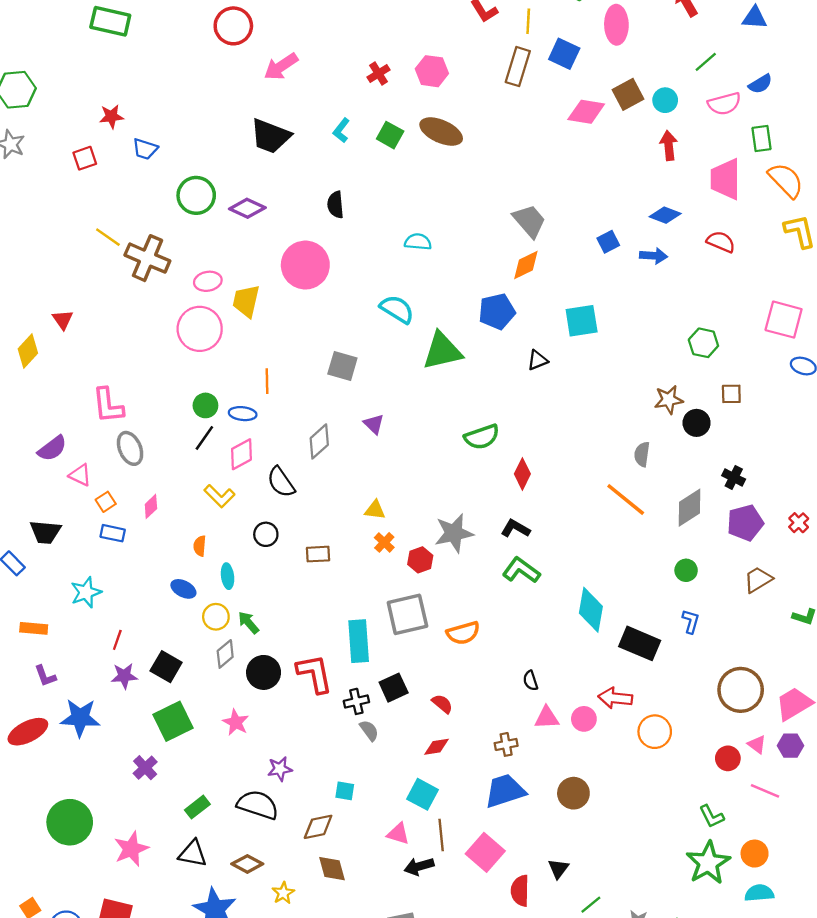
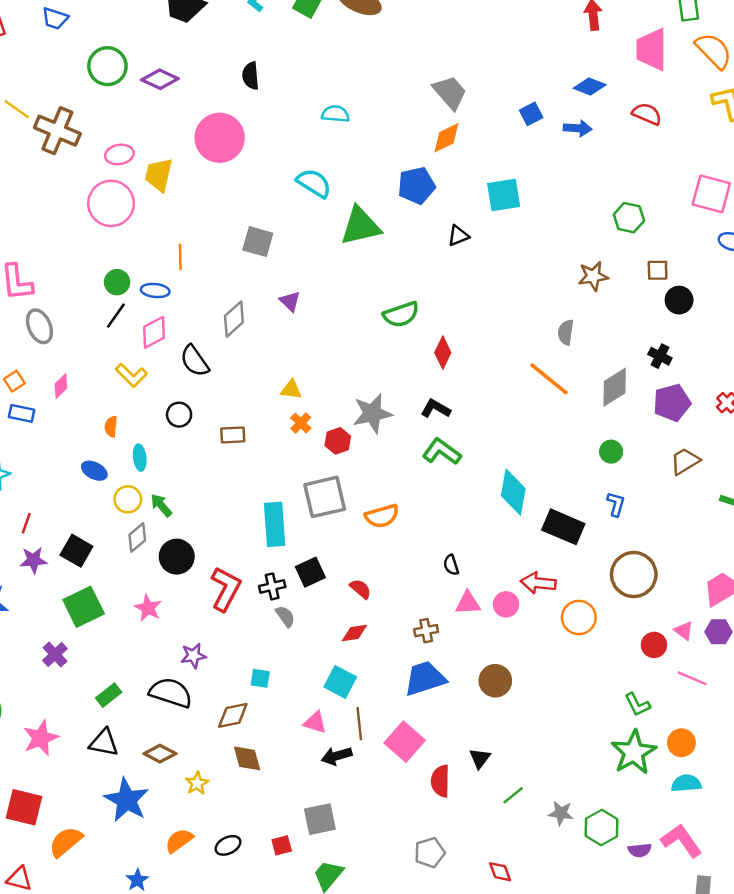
black circle: (697, 423) -> (679, 300), moved
red L-shape: (315, 674) -> (226, 589), moved, turned 39
brown circle: (741, 690) -> (634, 575), moved

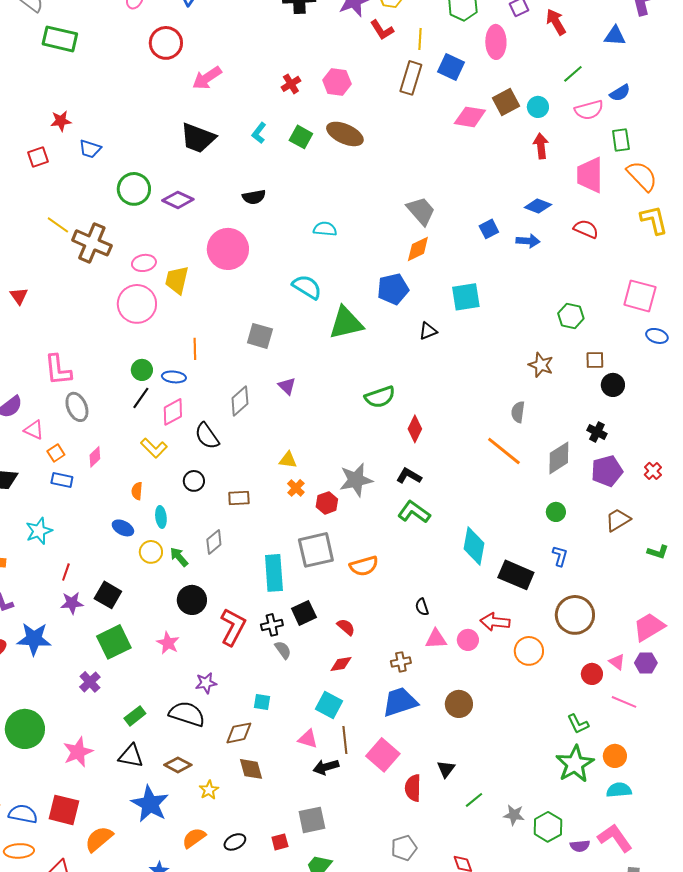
black semicircle: (251, 76) -> (254, 197), turned -95
brown star: (593, 276) -> (541, 365), turned 30
gray diamond: (137, 538) -> (214, 542), moved

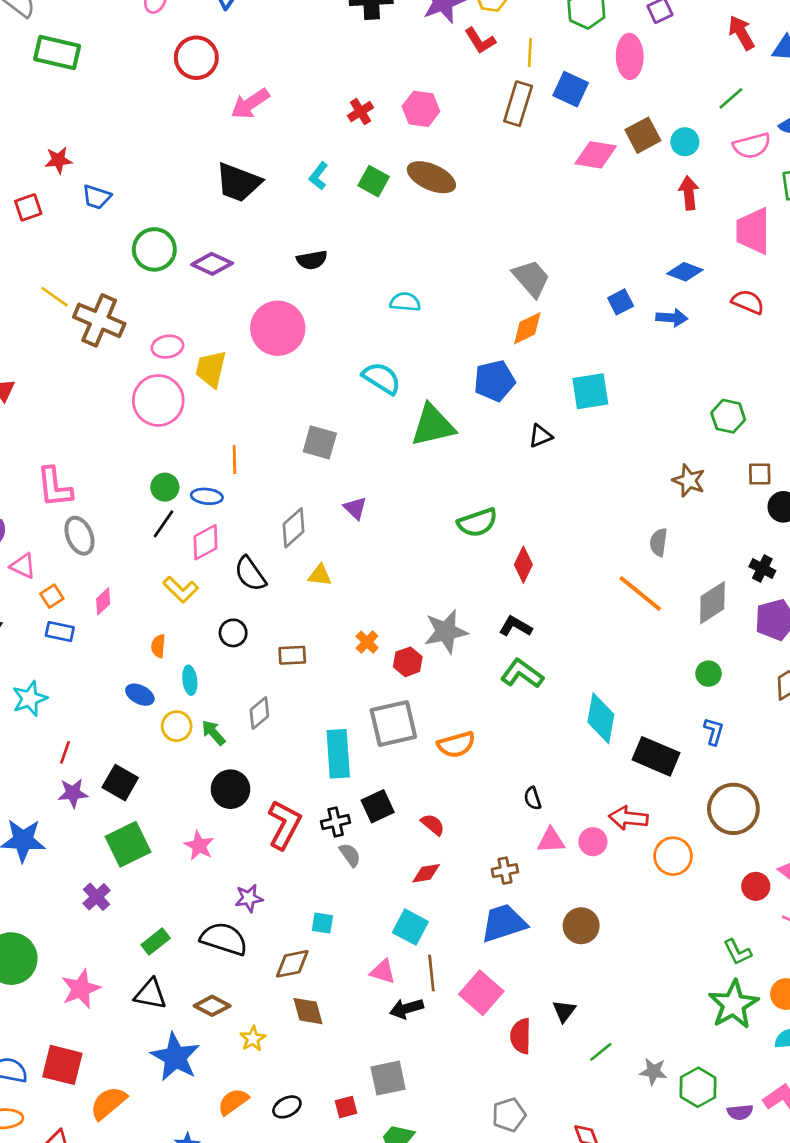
red arrow: (556, 22) -> (741, 33), moved
yellow triangle: (288, 460) -> (320, 575), moved

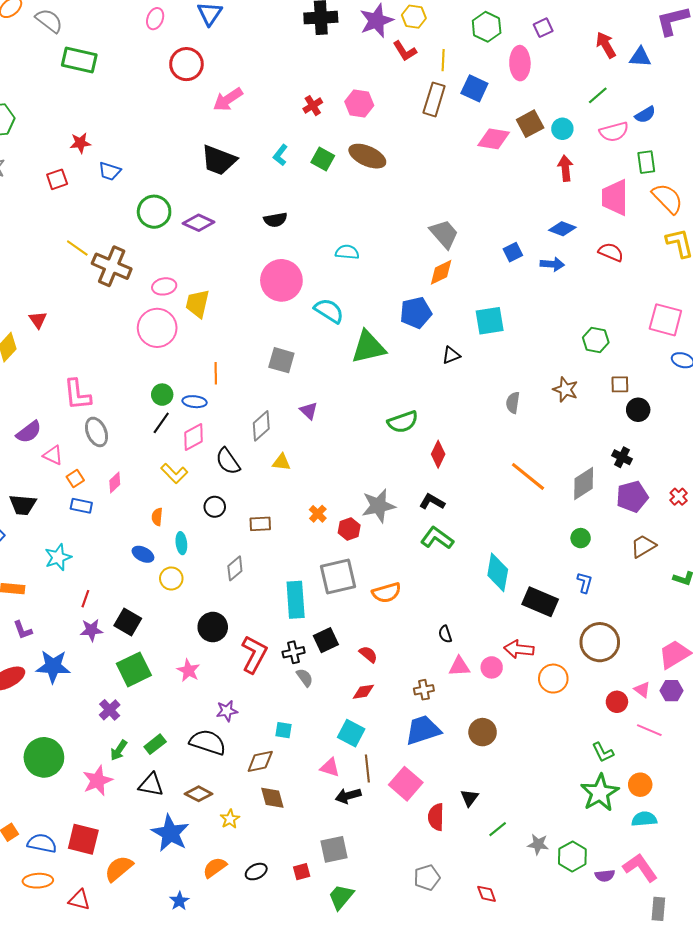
pink circle: (278, 328) -> (281, 280), moved
gray semicircle: (659, 542) -> (513, 403), moved
green arrow: (213, 733) -> (119, 750), moved, turned -105

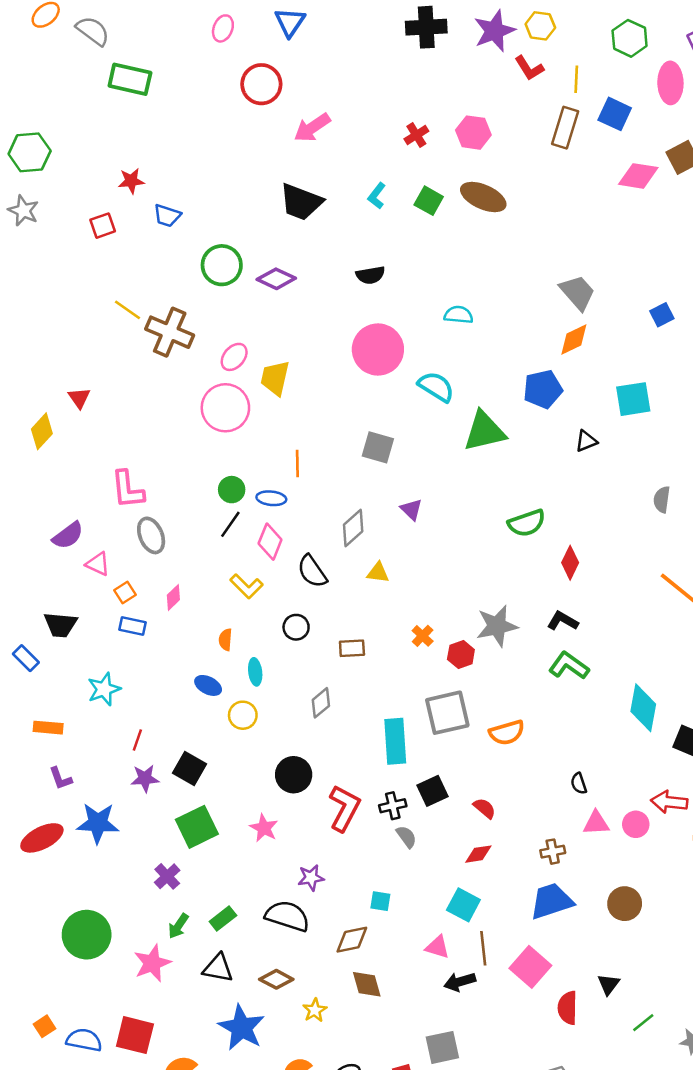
pink ellipse: (164, 286) -> (234, 357), turned -40
pink diamond: (194, 437) -> (270, 542), turned -40

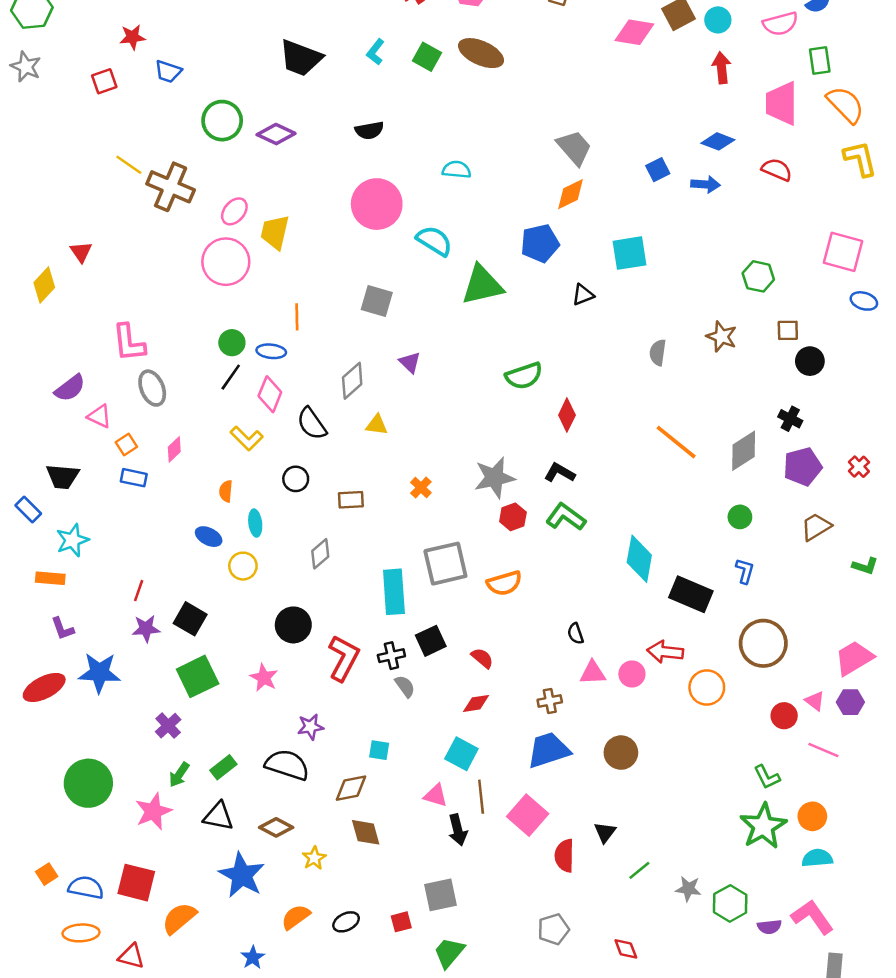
red hexagon: (461, 654) -> (513, 517), moved
cyan star: (104, 689) -> (72, 540), moved
black arrow: (460, 982) -> (458, 830), turned -88

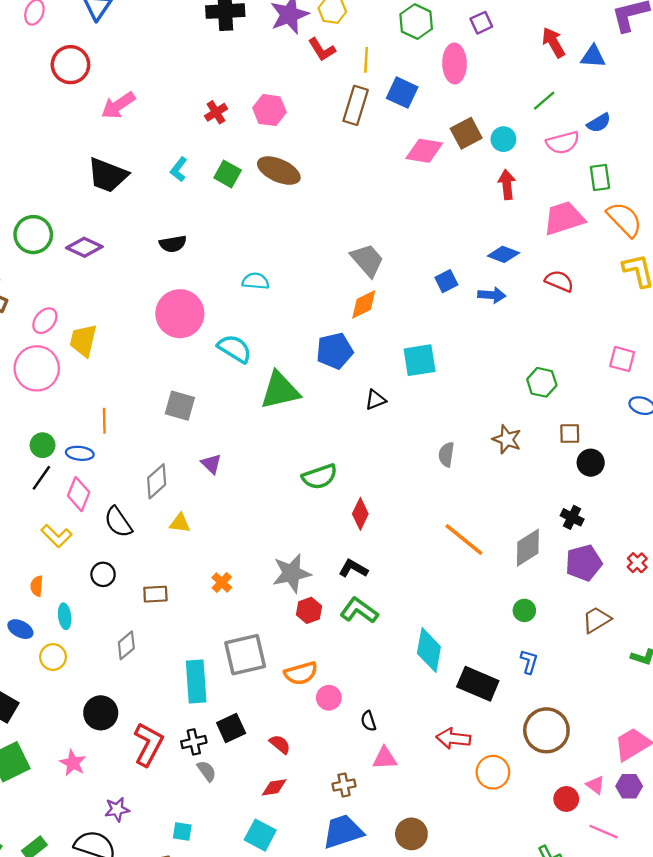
pink trapezoid: (782, 103) -> (564, 218), turned 72
pink square: (843, 252) -> (622, 359), size x0.7
pink circle: (632, 674) -> (329, 698), moved

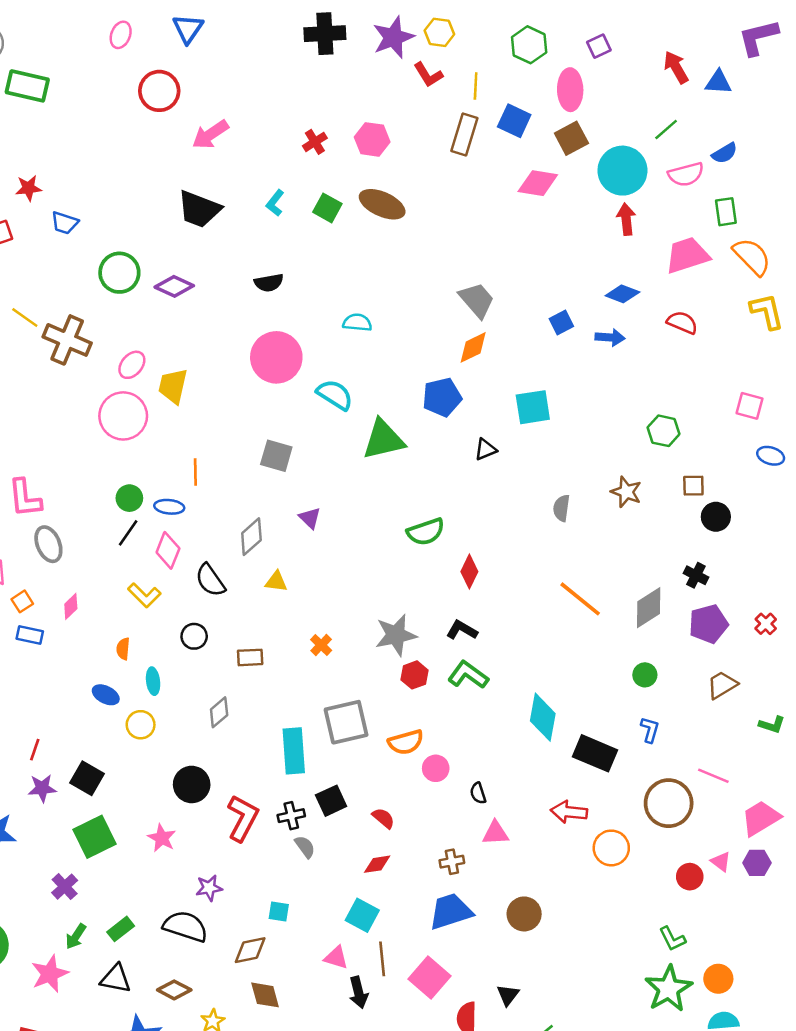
brown square: (466, 133) -> (571, 138), moved
cyan circle: (503, 139) -> (622, 171), size x1.8
pink line: (603, 832) -> (713, 776), moved

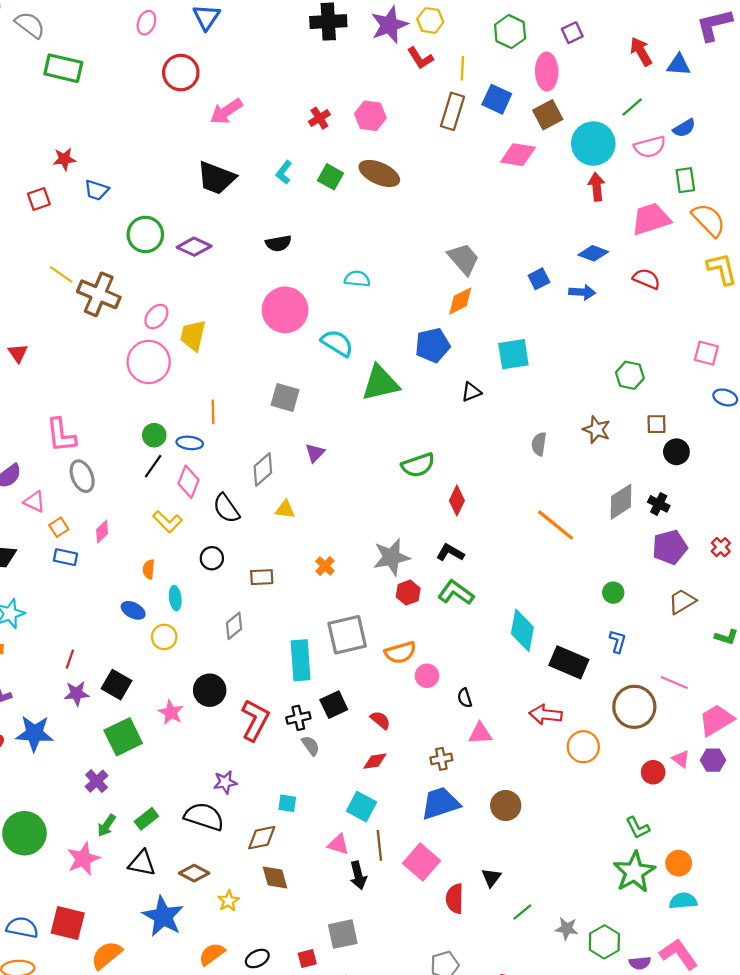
purple triangle: (310, 518) -> (315, 453), turned 30
gray diamond: (649, 608) -> (621, 502), moved
pink star: (162, 838) -> (171, 712), moved

